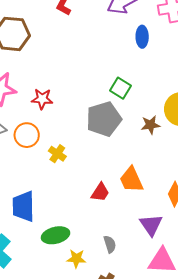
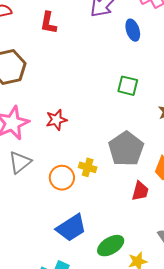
gray pentagon: (104, 119) -> (126, 149), moved
orange circle: (27, 135) -> (62, 178), moved
blue trapezoid: (23, 206) -> (71, 228), turned -104

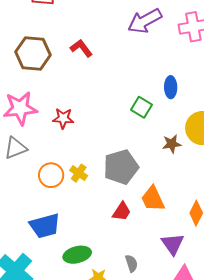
red L-shape: (48, 23) -> (81, 48), moved, turned 115
blue ellipse: (133, 30) -> (171, 87), moved

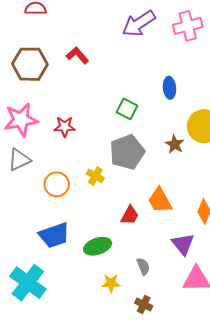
green square: (142, 107) -> (127, 109), moved
brown star: (172, 144) -> (175, 144), turned -30
gray pentagon: (121, 167) -> (127, 152), moved
yellow cross: (79, 173) -> (95, 176), moved
green ellipse: (77, 255) -> (98, 246), moved

